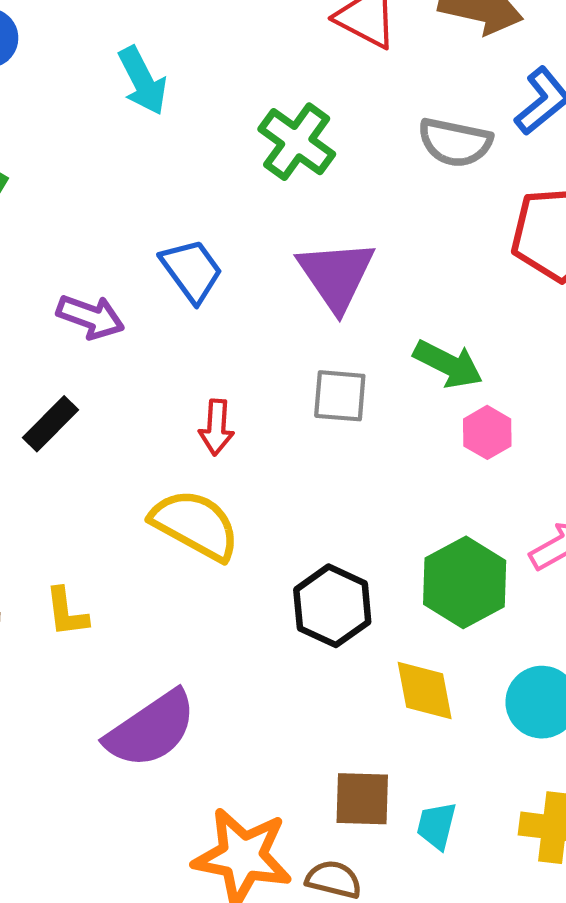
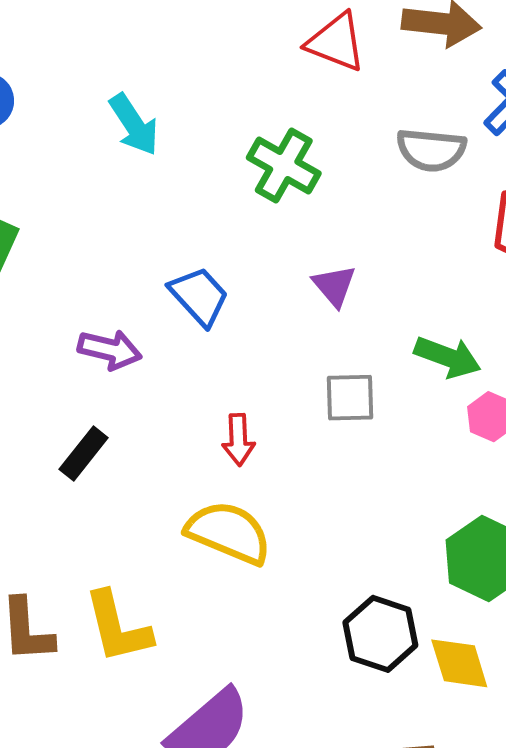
purple triangle: (336, 275) -> (334, 286), size x0.6
black hexagon: (332, 606) -> (380, 634), moved
yellow L-shape: (66, 612) -> (118, 627), size x1.6

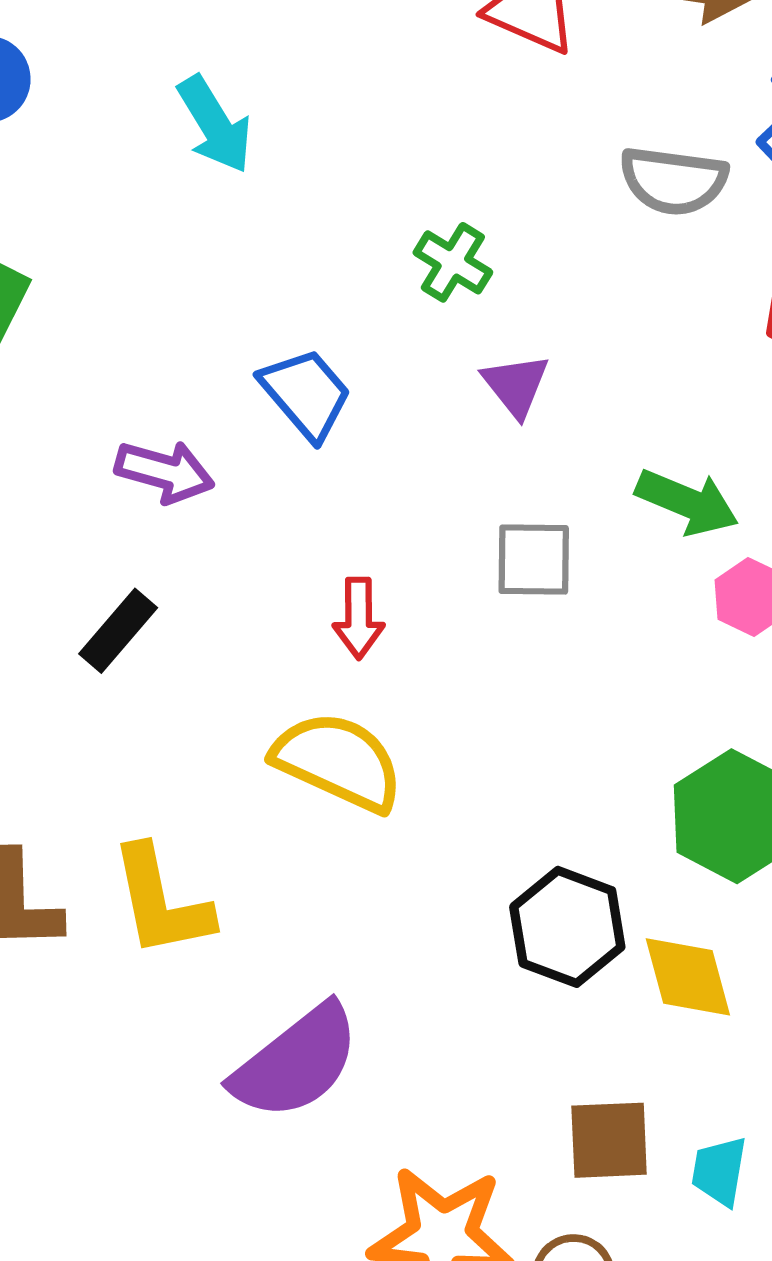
green cross: (284, 165) -> (453, 262), moved, size x0.7

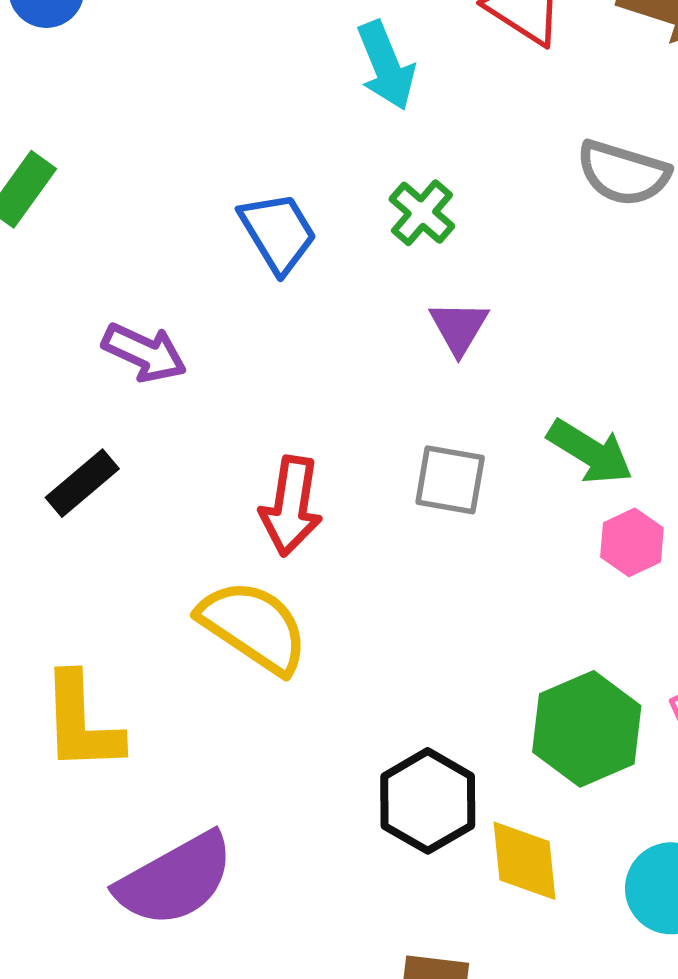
cyan arrow: (215, 125) -> (386, 66), moved
blue trapezoid: (306, 394) -> (278, 232), moved
red arrow: (359, 618) -> (291, 506), size x1.4

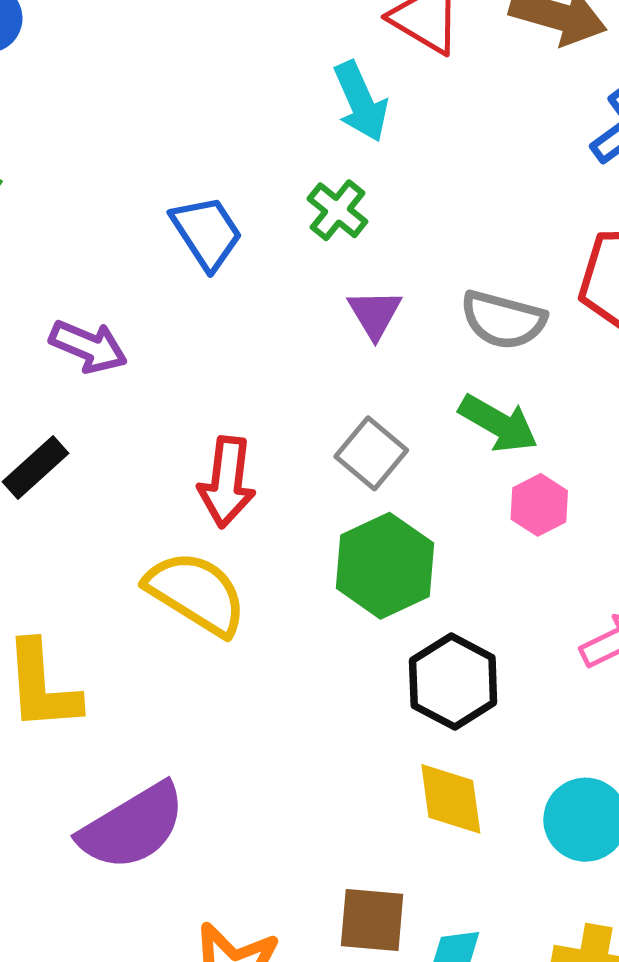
cyan arrow: (386, 66) -> (361, 102), moved
gray semicircle: (623, 173) -> (503, 320), moved
gray square: (450, 480) -> (371, 453), turned 32
green hexagon: (587, 729) -> (385, 566), moved
black hexagon: (428, 801) -> (453, 682), moved

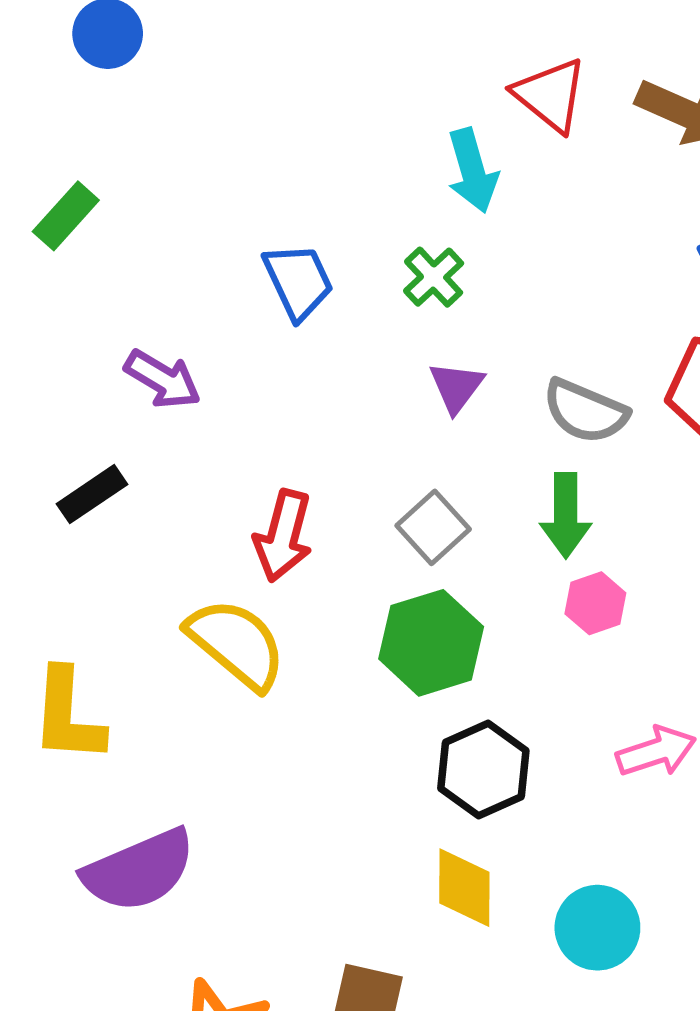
green arrow: (498, 424) -> (566, 515), turned 52

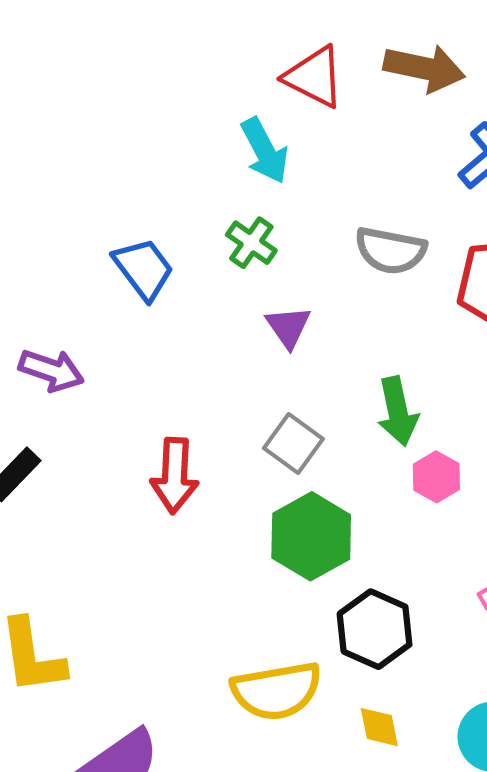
gray semicircle: (585, 411) -> (391, 250), moved
yellow semicircle: (236, 644) -> (276, 691), moved, turned 142
yellow diamond: (464, 888) -> (379, 727), size x0.7

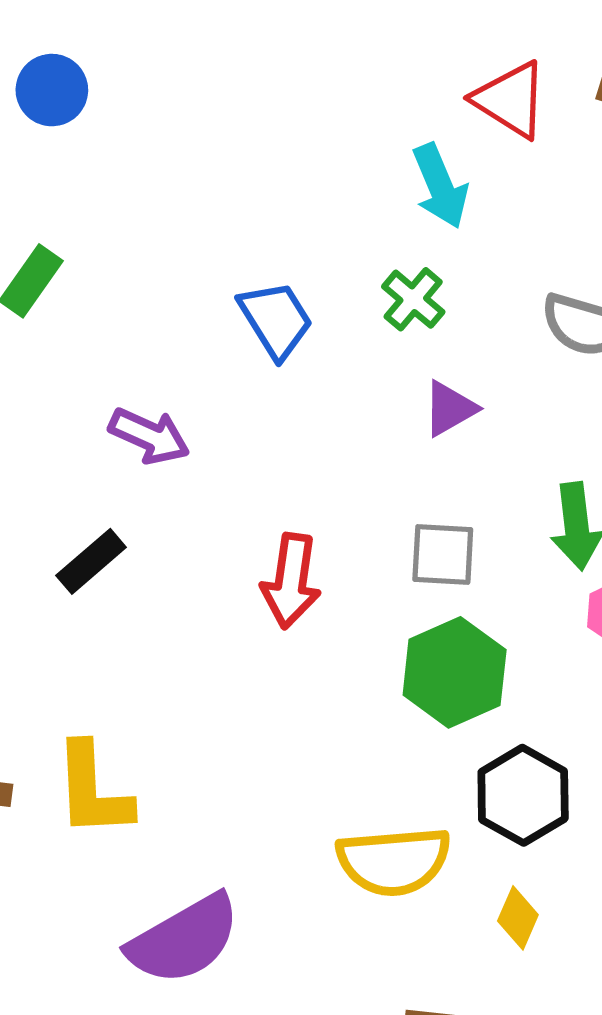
purple triangle: (288, 327) -> (450, 409), turned 30
gray square: (293, 443) -> (443, 554), turned -38
yellow diamond: (379, 727) -> (518, 918), turned 30

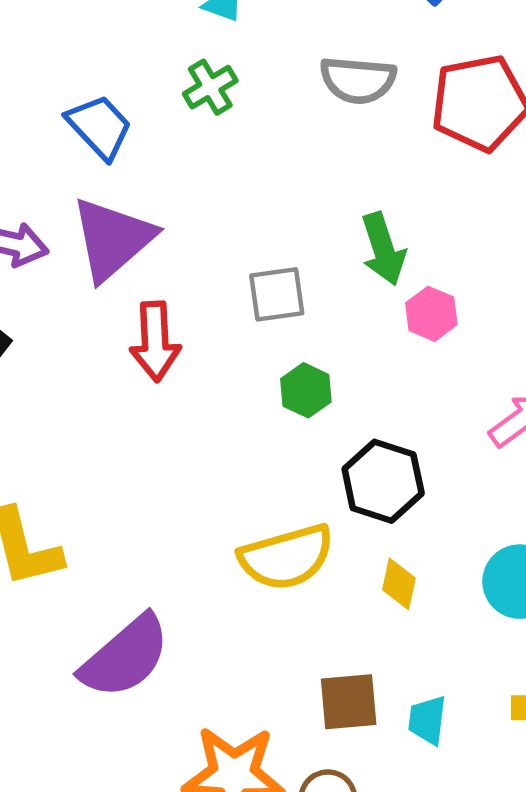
green cross: (413, 299) -> (210, 87), turned 30
purple triangle: (450, 409) -> (113, 239), moved, size x1.8
green hexagon: (455, 672) -> (306, 390), size x0.6

